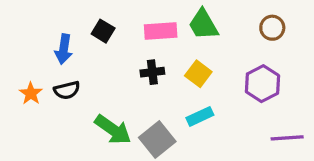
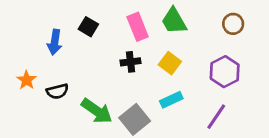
pink rectangle: (161, 31) -> (138, 27), turned 72
black semicircle: (67, 90) -> (57, 91), moved
purple line: (287, 138) -> (216, 117), moved, turned -52

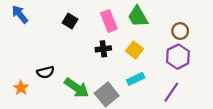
brown circle: (233, 24) -> (180, 31), moved
blue arrow: (55, 42) -> (20, 14), moved, turned 132
orange star: (27, 80) -> (21, 88), moved

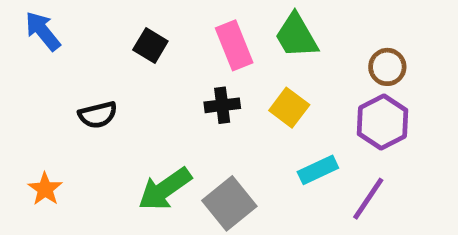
black semicircle: (45, 72) -> (98, 115), moved
cyan rectangle: (136, 79) -> (318, 170), moved
green arrow: (77, 88) -> (165, 189), turned 110

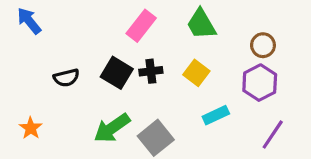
black square: (150, 45) -> (117, 73), moved, size x1.4
pink rectangle: (234, 45) -> (141, 26), moved, turned 60
purple line: (368, 199) -> (273, 135), moved

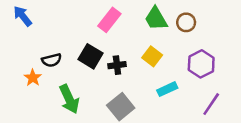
brown circle: (263, 45) -> (186, 22), moved
black cross: (151, 71) -> (117, 65), moved
orange star: (31, 128) -> (33, 78), moved
green arrow: (112, 128) -> (69, 99), moved, turned -80

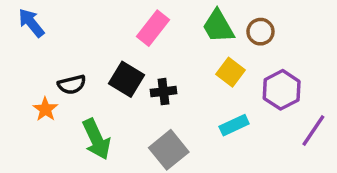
yellow square: (152, 56) -> (231, 72), moved
purple line: (211, 104) -> (313, 130), moved

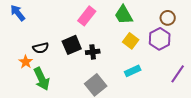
brown circle: (260, 32) -> (168, 18), moved
black square: (126, 79) -> (72, 45), turned 36
purple hexagon: (282, 90) -> (160, 39), moved
green arrow: (96, 139) -> (42, 79), moved

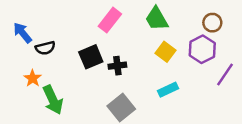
blue arrow: (18, 13) -> (22, 33), moved
black semicircle: (41, 48) -> (45, 48), moved
purple line: (178, 74) -> (225, 75), moved

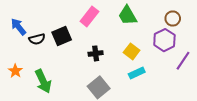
yellow square: (166, 52) -> (132, 51), moved
black square: (91, 57) -> (62, 36), moved
orange star: (33, 78) -> (15, 71), moved

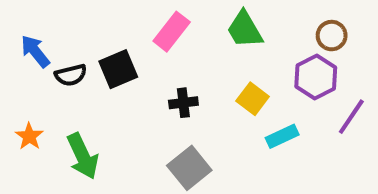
cyan rectangle: (137, 73) -> (282, 136), moved

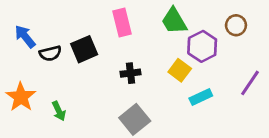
pink rectangle: (172, 32) -> (122, 22), turned -52
purple hexagon: (316, 77) -> (202, 46), moved
orange star: (29, 136) -> (21, 97), size x1.5
green arrow: (83, 156) -> (59, 111), size x0.6

